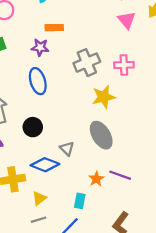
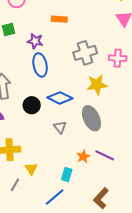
purple star: (40, 47) -> (35, 41), moved
blue diamond: (45, 165) -> (60, 98), moved
yellow triangle: (39, 198) -> (31, 169), turned -32
gray line: (39, 220) -> (15, 185), moved, turned -48

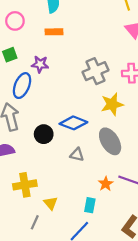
orange rectangle: (59, 19) -> (54, 32), moved
blue ellipse: (40, 65) -> (22, 86), moved, turned 40
gray triangle: (60, 127) -> (77, 155), turned -32

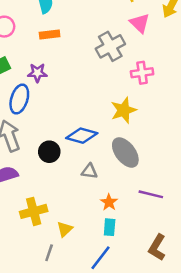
gray cross: (96, 71) -> (110, 46), moved
orange star: (106, 184) -> (109, 202), moved
yellow triangle: (51, 203) -> (65, 229), turned 32

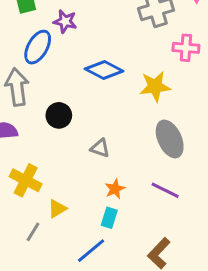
blue diamond: (82, 136) -> (104, 70), moved
gray ellipse: (125, 152) -> (170, 139), moved
yellow cross: (34, 211) -> (26, 180), turned 30

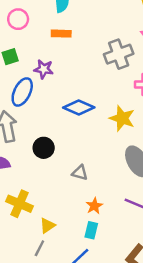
yellow star: (155, 86) -> (122, 118), turned 30
gray line: (33, 232) -> (39, 248), moved

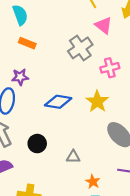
orange rectangle: (61, 34) -> (27, 43), turned 35
yellow star: (122, 118) -> (97, 102), turned 30

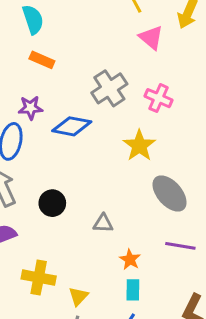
gray cross: (80, 48) -> (109, 88), moved
pink cross: (110, 68) -> (159, 98), turned 36
blue diamond: (58, 102) -> (72, 126), moved

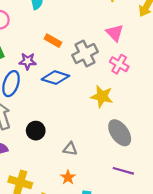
pink triangle: (151, 38) -> (115, 33), moved
orange rectangle: (42, 60) -> (53, 41), moved
yellow star: (139, 146) -> (102, 96), turned -30
orange star: (130, 259) -> (68, 177), moved

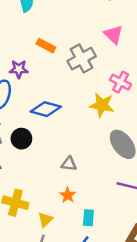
pink cross: (119, 64) -> (121, 82), moved
blue diamond: (55, 78) -> (46, 109), moved
black circle: (36, 131) -> (21, 139), moved

